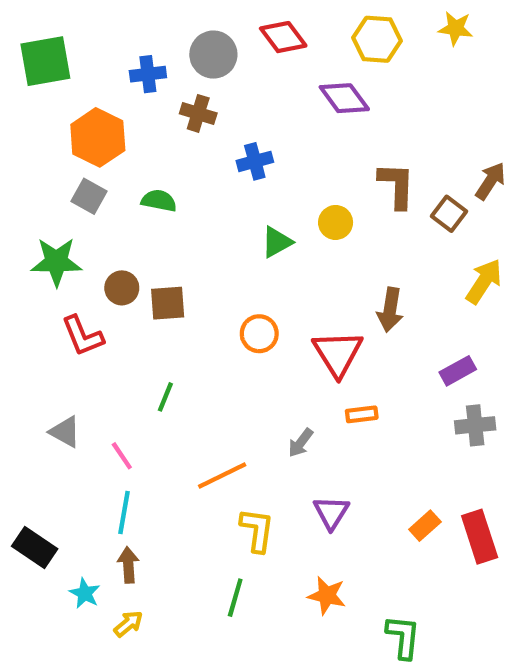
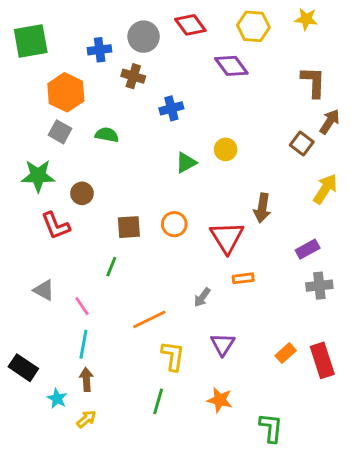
brown L-shape: (397, 185) -> (313, 82), moved
brown square: (168, 303) -> (129, 227), moved

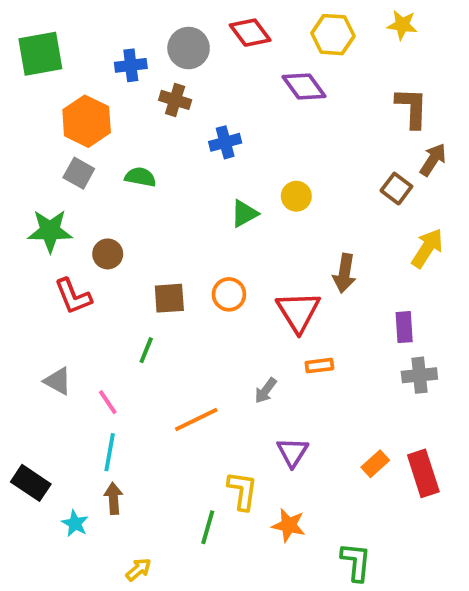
purple rectangle: (308, 249) -> (404, 327), turned -65
yellow L-shape: (173, 356) -> (242, 491), moved
yellow arrow: (86, 419) -> (139, 570), moved

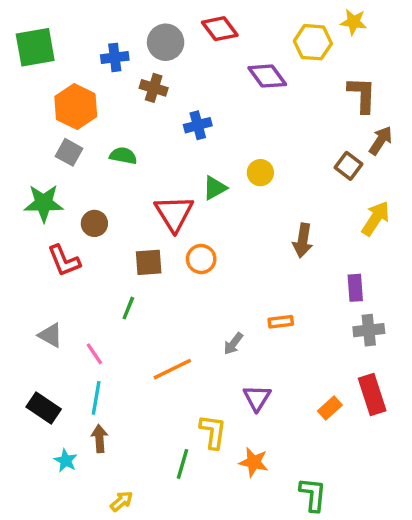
yellow hexagon: (333, 35) -> (313, 42), moved
red triangle: (298, 312) -> (174, 213), moved
red rectangle: (423, 473) -> (372, 394), moved
black rectangle: (31, 483) -> (44, 408), moved

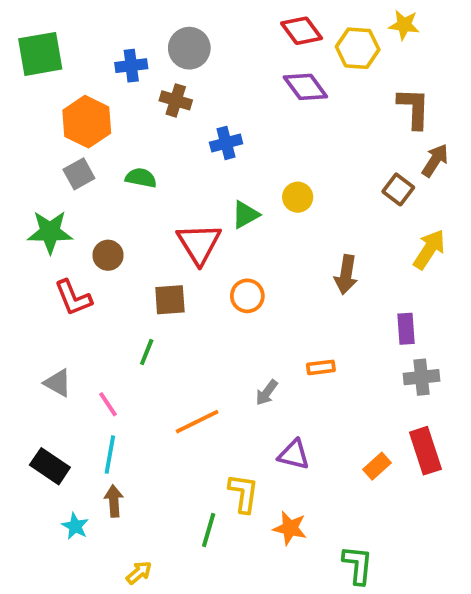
red diamond: (220, 29) -> (302, 31), moved
gray square: (69, 152) -> (79, 174), turned 32
orange circle: (201, 259) -> (247, 296), moved
purple triangle: (257, 398) -> (294, 455), turned -48

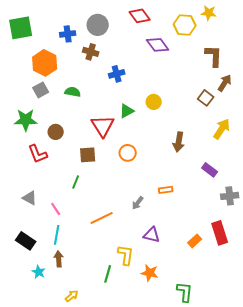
red diamond: (302, 31) -> (140, 16), moved
purple rectangle: (406, 329) -> (210, 170), turned -49
gray cross: (422, 377) -> (230, 196), moved

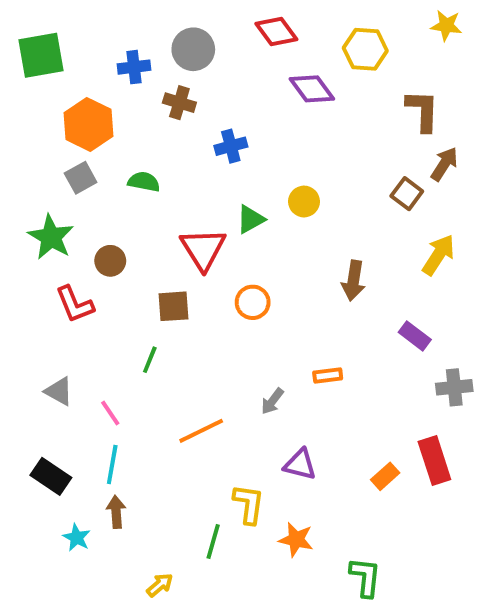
yellow star: (209, 13) -> (446, 26), moved
green star: (26, 120) -> (51, 237), turned 30
yellow arrow: (72, 296) -> (160, 585), moved

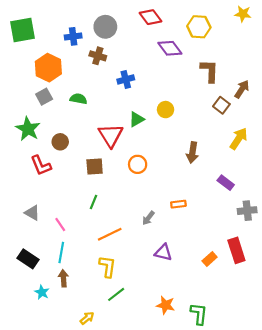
brown L-shape: (423, 111) -> (210, 71), moved
green line: (150, 360) -> (94, 202), moved
yellow L-shape: (249, 504) -> (107, 266), moved
orange star: (296, 540) -> (166, 305), moved
green line: (213, 542) -> (116, 294), turned 36

